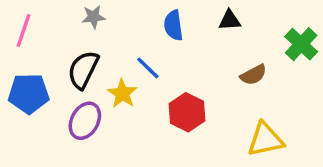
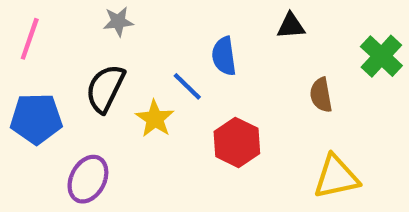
blue semicircle: (173, 25) -> (224, 56), moved
brown semicircle: (253, 75) -> (321, 95), turned 108
purple ellipse: (85, 121) -> (88, 179), moved

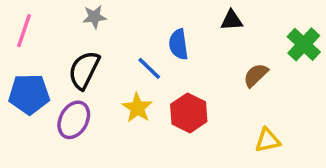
brown semicircle: (321, 95) -> (256, 75), turned 56
yellow star: (155, 119) -> (137, 108), moved
yellow triangle: (336, 177) -> (268, 140), size x0.7
purple ellipse: (88, 179) -> (74, 120), moved

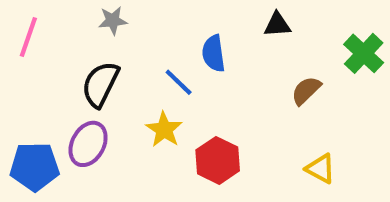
blue pentagon: (29, 94) -> (35, 167), moved
red hexagon: (189, 113) -> (218, 160), moved
yellow triangle: (268, 140) -> (320, 169), turned 40

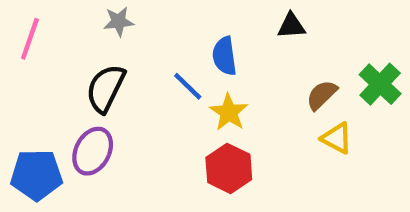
green cross: (364, 53) -> (380, 84), moved
yellow star: (164, 130) -> (229, 112), moved
yellow triangle: (320, 169) -> (337, 138), moved

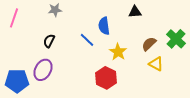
black semicircle: (106, 88) -> (49, 41), size x0.6
yellow star: (229, 112) -> (118, 52), moved

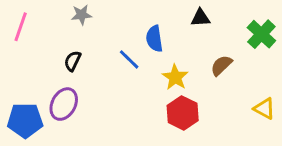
green cross: (176, 39) -> (261, 34), moved
yellow triangle: (156, 64) -> (264, 109), moved
red hexagon: (106, 78) -> (183, 113), moved

